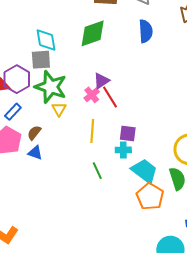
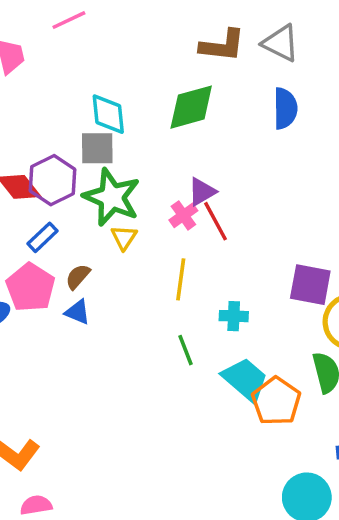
purple square: (128, 133) -> (310, 285), moved, size x1.4
cyan trapezoid: (144, 171) -> (245, 379), moved

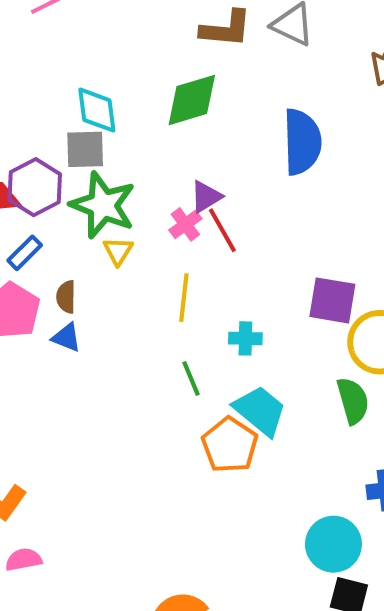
blue semicircle: (285, 108) -> (302, 142), moved, size x1.4
brown semicircle: (78, 277) -> (66, 297), turned -40
orange pentagon: (276, 401) -> (230, 445), moved

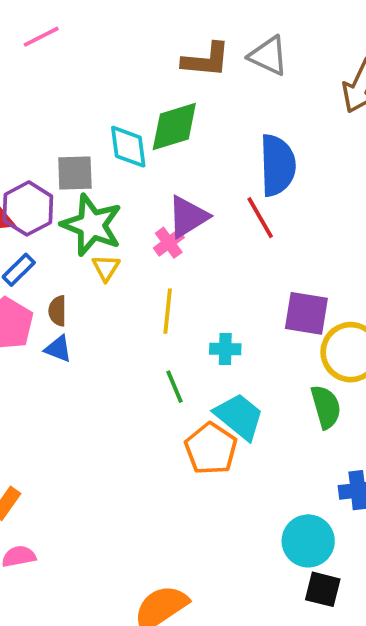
cyan diamond: (97, 110) -> (128, 147), moved
purple triangle: (206, 197) -> (188, 217), size x1.4
red line: (222, 230) -> (260, 218), moved

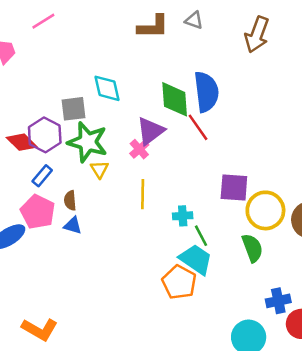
gray triangle: (268, 56) -> (194, 20), size x0.7
green diamond: (174, 127) -> (175, 99), moved, turned -72
green line: (175, 387) -> (201, 236), moved

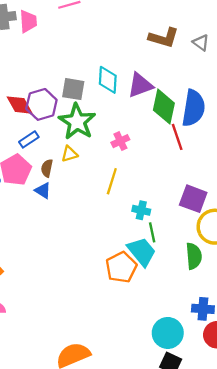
purple triangle: (150, 131) -> (140, 85), moved
yellow triangle: (99, 169) -> (69, 154), moved, turned 30

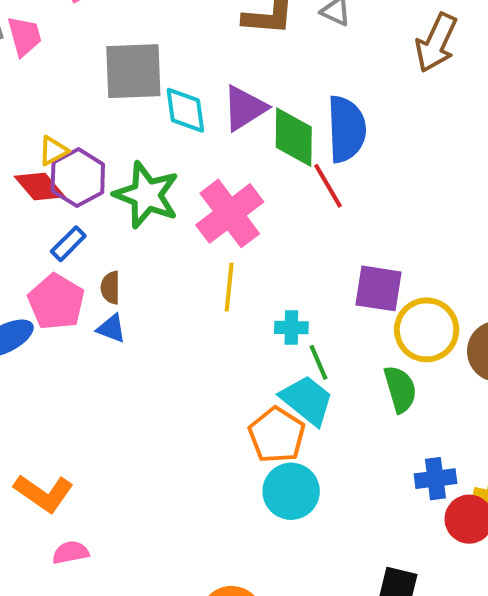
gray square: (73, 89) -> (133, 71), moved, size x1.5
pink cross: (120, 141) -> (230, 213), size x2.0
yellow triangle: (69, 154) -> (53, 151), moved
cyan circle: (168, 333) -> (291, 491), moved

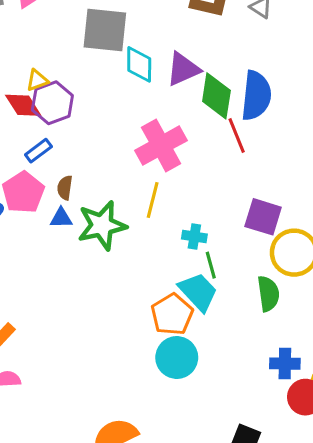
green star: (147, 195) -> (102, 225), moved, turned 30
blue triangle: (111, 329) -> (61, 218), turned -30

